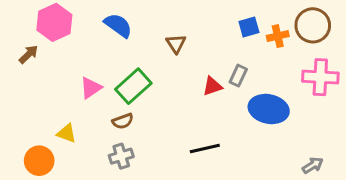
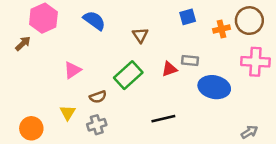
blue square: (249, 27) -> (188, 17), moved
gray rectangle: (238, 76) -> (190, 60), turned 70
green rectangle: (133, 86) -> (128, 75), moved
yellow triangle: (67, 133) -> (68, 113), moved, turned 42

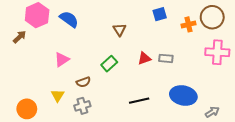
blue semicircle: (94, 21) -> (69, 19), moved
gray rectangle: (190, 60) -> (166, 58), moved
green rectangle: (128, 75) -> (109, 64), size x0.7
blue ellipse: (214, 87) -> (183, 96), moved

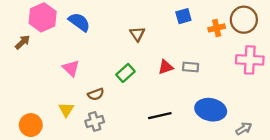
pink triangle: (62, 59) -> (71, 68), turned -42

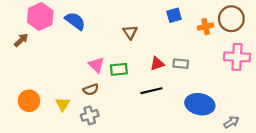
pink triangle: (71, 68) -> (96, 65), moved
green rectangle: (125, 73) -> (119, 69), turned 36
black line: (160, 116) -> (152, 91), moved
orange circle: (31, 125) -> (29, 101), moved

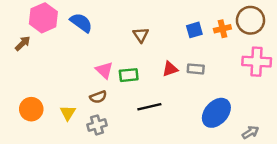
blue square: (174, 15) -> (194, 30), moved
black line: (152, 91) -> (149, 107), moved
blue ellipse: (200, 104) -> (216, 113), turned -60

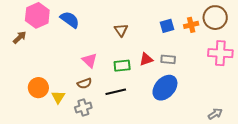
green rectangle: (129, 75) -> (122, 66), moved
black line: (149, 107) -> (116, 92), moved
orange circle: (31, 109) -> (38, 88), moved
blue ellipse: (216, 113) -> (165, 88), moved

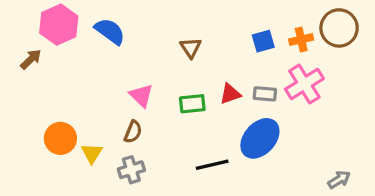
pink cross: (220, 53) -> (304, 84), moved, turned -35
brown semicircle: (84, 83) -> (133, 132), turned -48
black line: (116, 92) -> (212, 165), moved

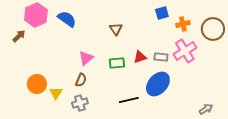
brown circle: (339, 28) -> (213, 29), moved
blue square: (263, 41) -> (162, 13), moved
pink triangle: (141, 96) -> (86, 58), turned 35

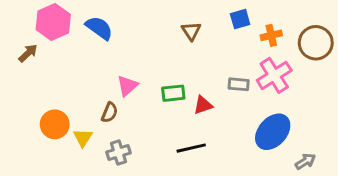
brown triangle: (116, 29) -> (191, 31), moved
red triangle: (140, 57) -> (203, 105), moved
brown semicircle: (81, 80) -> (110, 112), moved
blue ellipse: (158, 84) -> (273, 132), moved

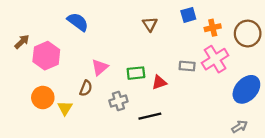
pink hexagon: (53, 22) -> (46, 56), moved
blue ellipse: (273, 132) -> (246, 89), moved
gray cross: (118, 153) -> (118, 101), moved

